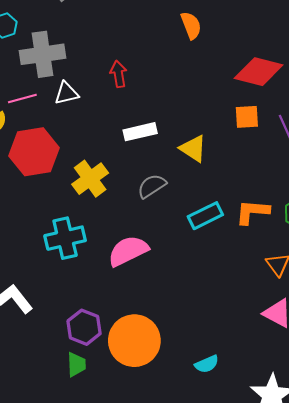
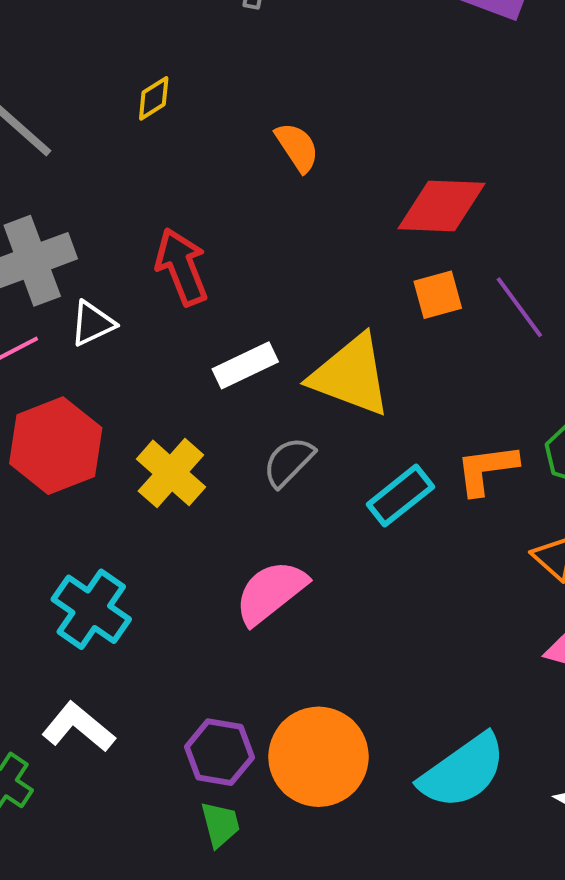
red arrow: (118, 74) -> (182, 267), size x1.5
yellow triangle: (193, 149) -> (351, 375), size x1.6
cyan cross: (65, 238) -> (91, 609), moved, turned -30
cyan semicircle: (207, 364) -> (463, 771), size x2.0

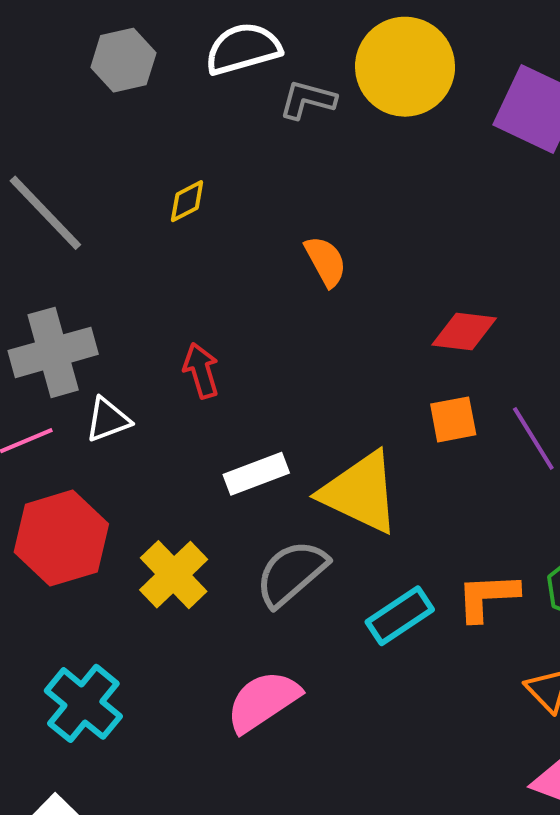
red diamond: (441, 206) -> (464, 331), size x0.7
red arrow: (182, 267) -> (201, 371), size x0.7
gray semicircle: (289, 462) -> (291, 573), size x1.4

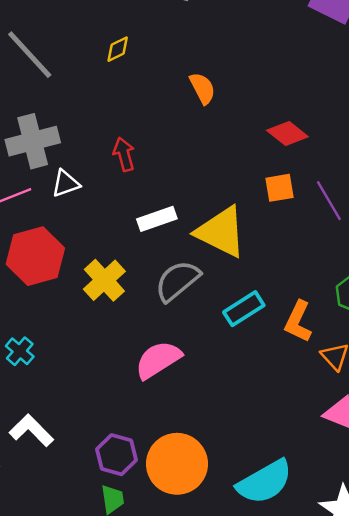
red diamond: (464, 331) -> (287, 133), turned 30
orange L-shape: (487, 597) -> (298, 321), moved, turned -63
cyan cross: (83, 703) -> (20, 351), moved, size x0.6

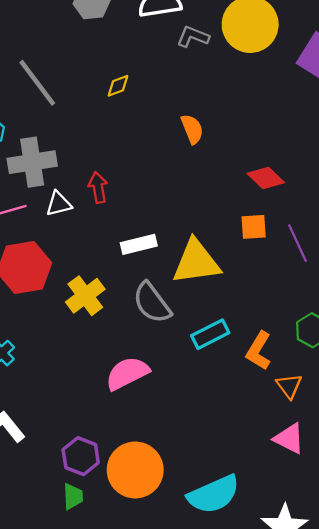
red arrow: (124, 154) -> (98, 187), moved
yellow triangle: (221, 232) -> (196, 262), turned -40
gray semicircle: (177, 281) -> (152, 303), turned -93

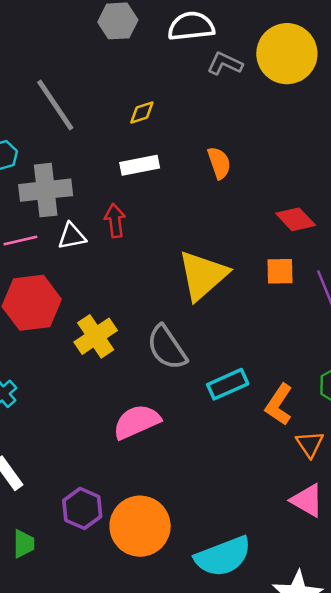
white rectangle: (139, 244) -> (140, 165), moved
yellow triangle: (196, 262) -> (203, 275), moved, turned -36
green trapezoid: (73, 496) -> (24, 544), moved

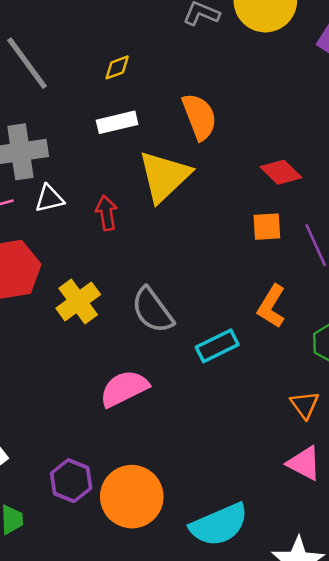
orange semicircle: (219, 163) -> (199, 117), size x1.4
red arrow: (115, 221) -> (106, 213), moved
yellow triangle: (203, 275) -> (164, 176), moved
orange L-shape: (279, 405) -> (272, 306), moved

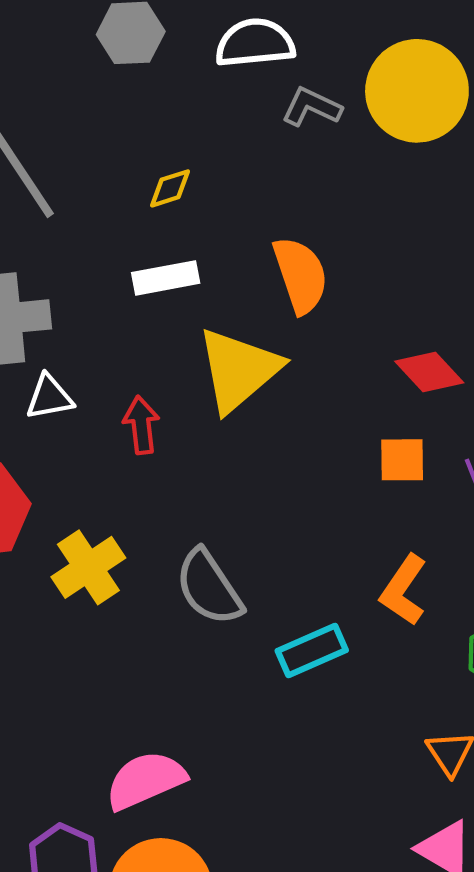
pink semicircle: (124, 389) -> (145, 780), moved

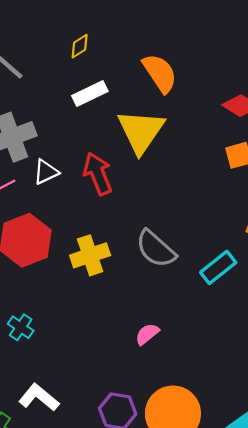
red arrow: (141, 425) -> (98, 174), size x1.4
yellow cross: (88, 567) -> (90, 255), turned 30
pink semicircle: (145, 780) -> (147, 334), moved, size x0.6

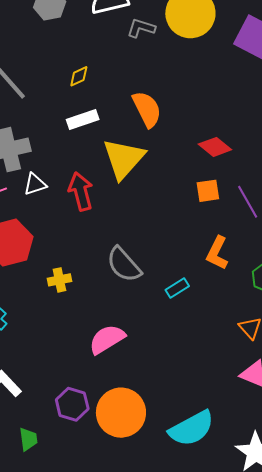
yellow cross: (90, 255) -> (59, 280), moved, size x0.7
cyan rectangle: (218, 267) -> (177, 288), size x0.7
pink semicircle: (147, 334) -> (107, 339), size x1.6

